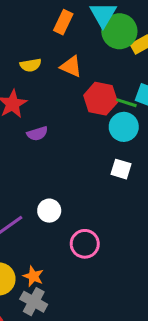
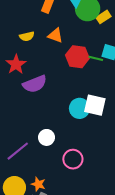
cyan circle: (124, 127) -> (79, 108), moved
purple semicircle: (37, 134) -> (35, 84), size x1.6
white square: (121, 169) -> (95, 105), size x1.5

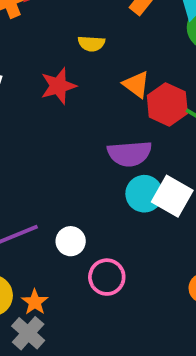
orange triangle: (55, 35) -> (136, 84), moved
purple semicircle: (35, 84) -> (129, 154), moved
white circle: (47, 137) -> (71, 241), moved

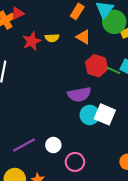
orange triangle: (136, 84) -> (83, 37), moved
red star: (58, 86) -> (32, 41), moved

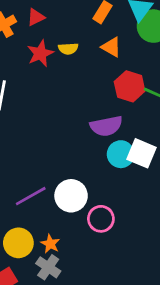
red triangle: (18, 13) -> (36, 17), moved
white circle: (53, 145) -> (71, 196), size x1.5

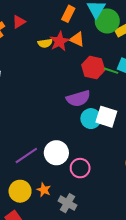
red star: (40, 53) -> (59, 41), moved
gray cross: (48, 267) -> (67, 203), moved

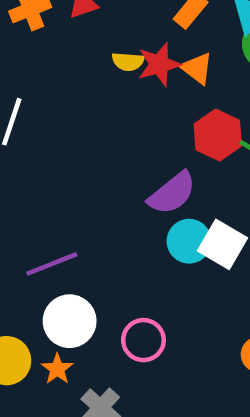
purple semicircle: (78, 98) -> (172, 193), turned -35
white circle: (56, 153) -> (70, 321), moved
purple line: (26, 155) -> (52, 264), moved

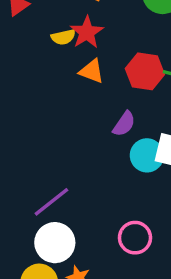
orange triangle: (197, 68) -> (92, 71), moved
purple semicircle: (172, 193) -> (124, 124), size x0.7
white circle: (70, 321) -> (55, 243), moved

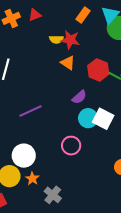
red star: (87, 32) -> (70, 40), turned 30
purple line: (51, 202) -> (31, 111), moved
pink circle: (135, 238) -> (71, 146), moved

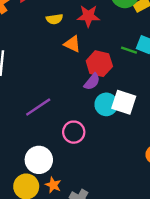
red star: (70, 40) -> (88, 16), moved
red hexagon: (98, 70) -> (99, 64), moved
pink circle: (71, 146) -> (74, 132), moved

